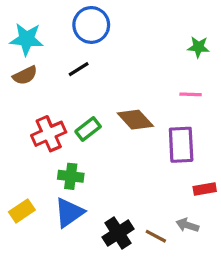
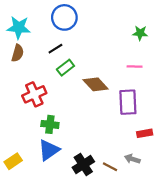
brown semicircle: (25, 75) -> (18, 53), turned -48
green rectangle: (88, 129) -> (65, 68), moved
yellow rectangle: (22, 211) -> (13, 161), moved

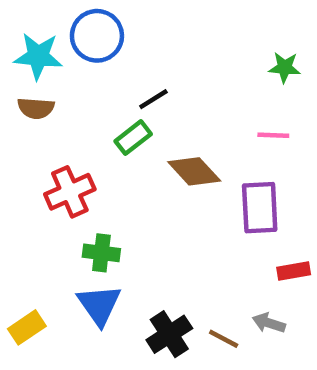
blue circle: (64, 17) -> (97, 36), moved
black line: (55, 49) -> (153, 99), moved
brown semicircle: (18, 53) -> (36, 108), turned 78
blue triangle: (49, 150) -> (99, 305), turned -30

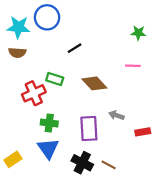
green rectangle: (133, 138) -> (55, 79), moved, turned 56
purple rectangle: (260, 208) -> (89, 129), moved
gray arrow: (269, 323) -> (116, 115), moved
black cross: (169, 334) -> (82, 163), turned -30

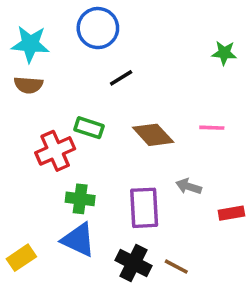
blue circle: (47, 17) -> (98, 28), moved
pink line: (133, 66) -> (212, 128), moved
blue triangle: (48, 148) -> (78, 240), turned -30

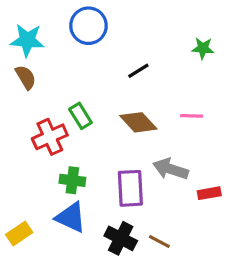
black line: (121, 78) -> (138, 71), moved
brown semicircle: (28, 85) -> (26, 77), turned -125
green rectangle: (89, 128) -> (80, 116), turned 40
gray arrow: (189, 186) -> (171, 169), size x1.5

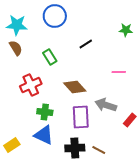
green rectangle: (80, 116) -> (50, 57), moved
brown diamond: (138, 122) -> (75, 87), moved
red rectangle: (209, 193) -> (130, 120), turned -40
black cross: (121, 238) -> (75, 148), turned -30

